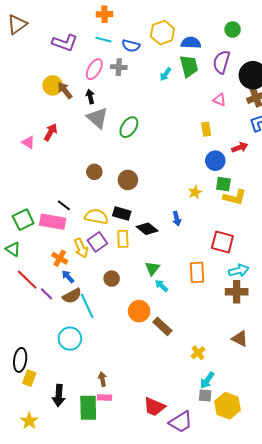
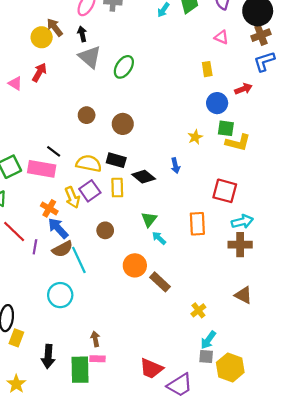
yellow circle: (53, 85) -> (42, 37), moved
blue arrow: (68, 277) -> (58, 228), size x1.5
purple line: (47, 294) -> (35, 247), turned 56

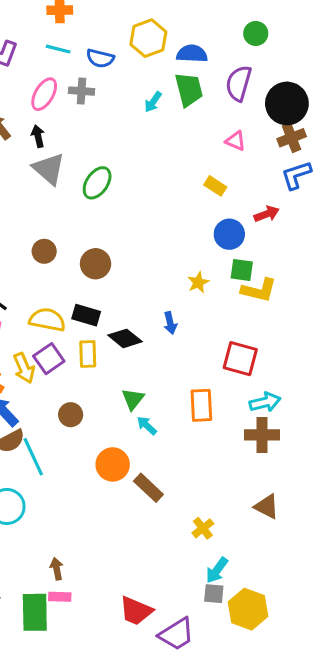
yellow rectangle: (207, 69) -> (215, 186), turned -48

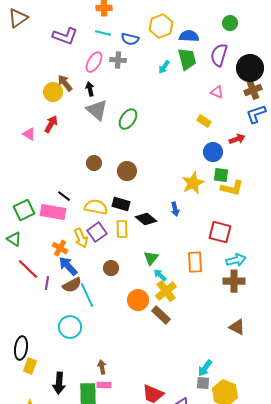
yellow star: (198, 282) -> (193, 183), size x1.6
yellow cross: (203, 528) -> (166, 291), moved, size x1.5

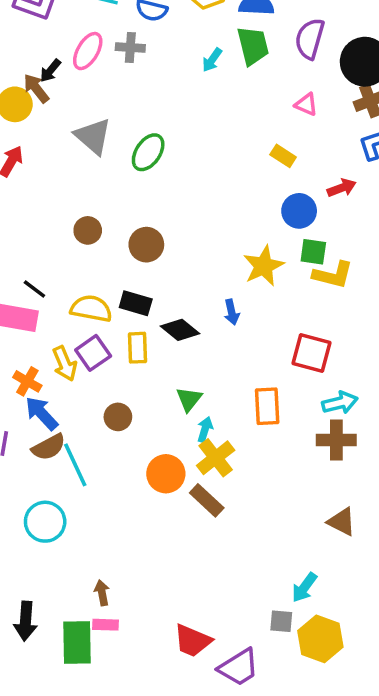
black arrow: (90, 89) -> (50, 71), moved, turned -128
cyan arrow: (160, 275) -> (205, 429), turned 64
cyan arrow: (205, 368) -> (304, 587), moved

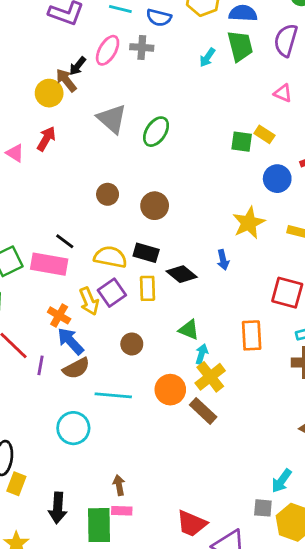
green square: (313, 252) -> (242, 142), moved
green triangle: (189, 399) -> (189, 330), turned -45
cyan line: (75, 465) -> (113, 395), moved, turned -60

